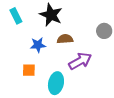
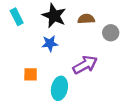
brown semicircle: (65, 39) -> (86, 19), moved
blue star: (38, 45) -> (50, 43), moved

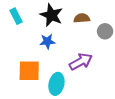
orange square: (31, 74) -> (29, 71), size x1.6

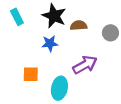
brown semicircle: (82, 18) -> (79, 25), moved
orange square: (29, 71) -> (31, 74), size x0.7

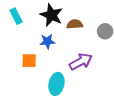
orange square: (31, 74) -> (29, 61), moved

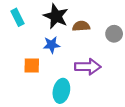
purple arrow: (81, 62) -> (88, 67), turned 30

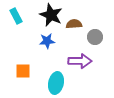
gray circle: (114, 34) -> (95, 37), moved
orange square: (32, 66) -> (23, 71), moved

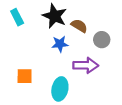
brown semicircle: (74, 24) -> (79, 26), turned 35
blue star: (47, 41) -> (60, 44), moved

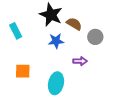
cyan rectangle: (17, 17) -> (16, 31), moved
purple arrow: (86, 65) -> (80, 61), size x0.6

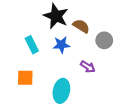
cyan rectangle: (16, 31) -> (32, 45), moved
purple arrow: (80, 61) -> (88, 67), turned 32

